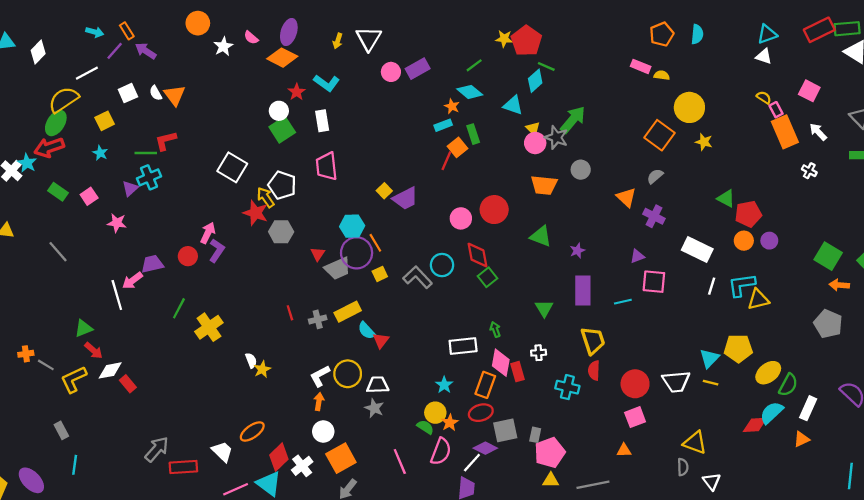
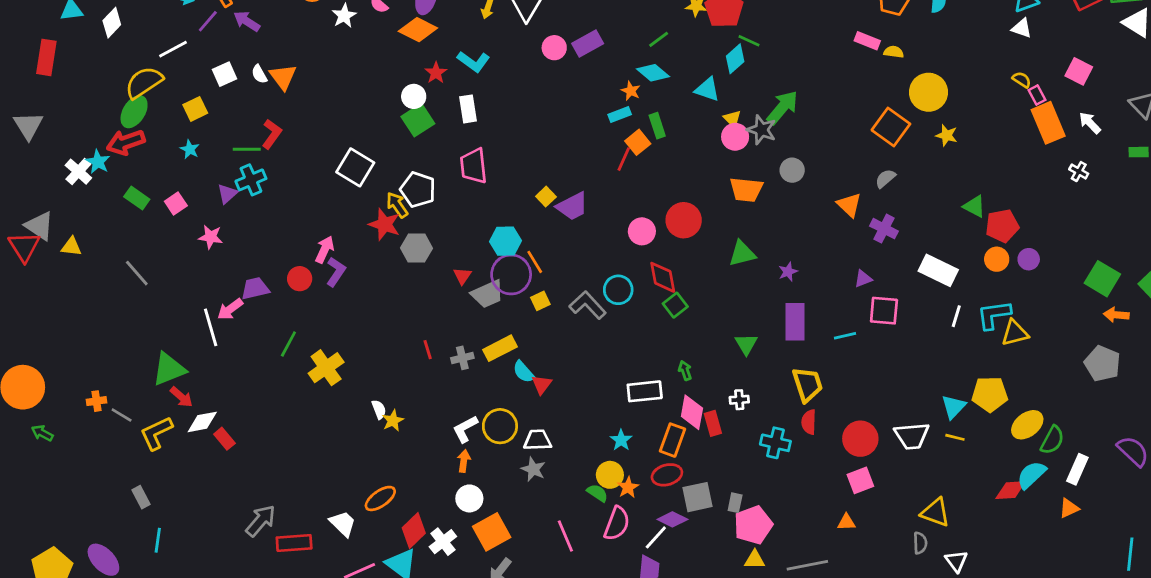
red L-shape: (166, 141) -> (272, 134), turned 140
green triangle: (541, 236) -> (742, 254), turned -35
green triangle: (84, 328) -> (169, 369), size x1.5

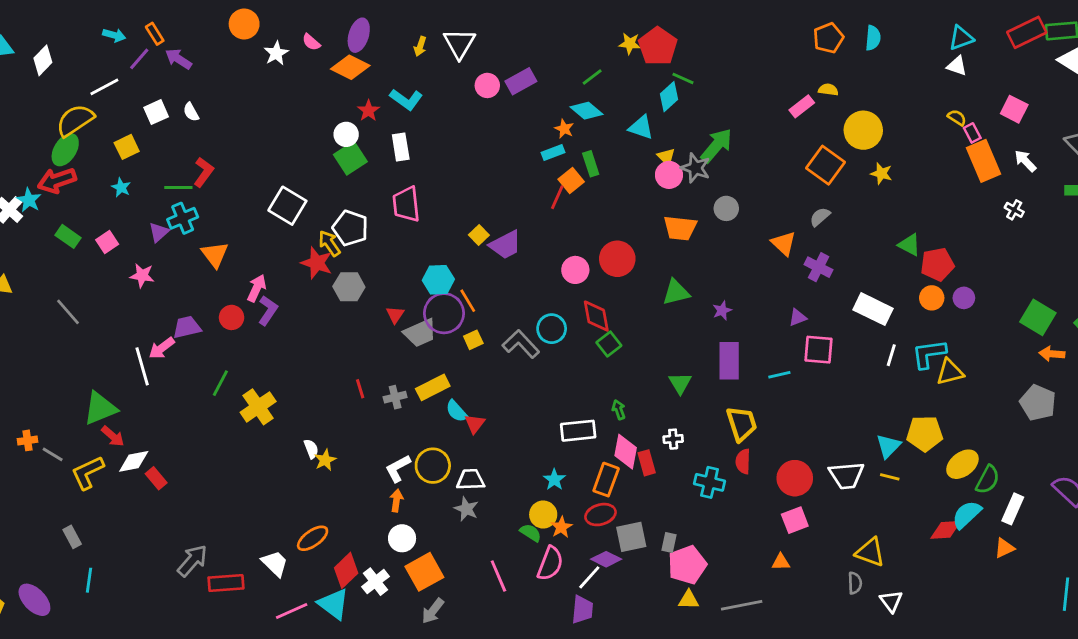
pink rectangle: (867, 41) -> (802, 106), moved, turned -60
orange triangle: (283, 77) -> (215, 255), moved

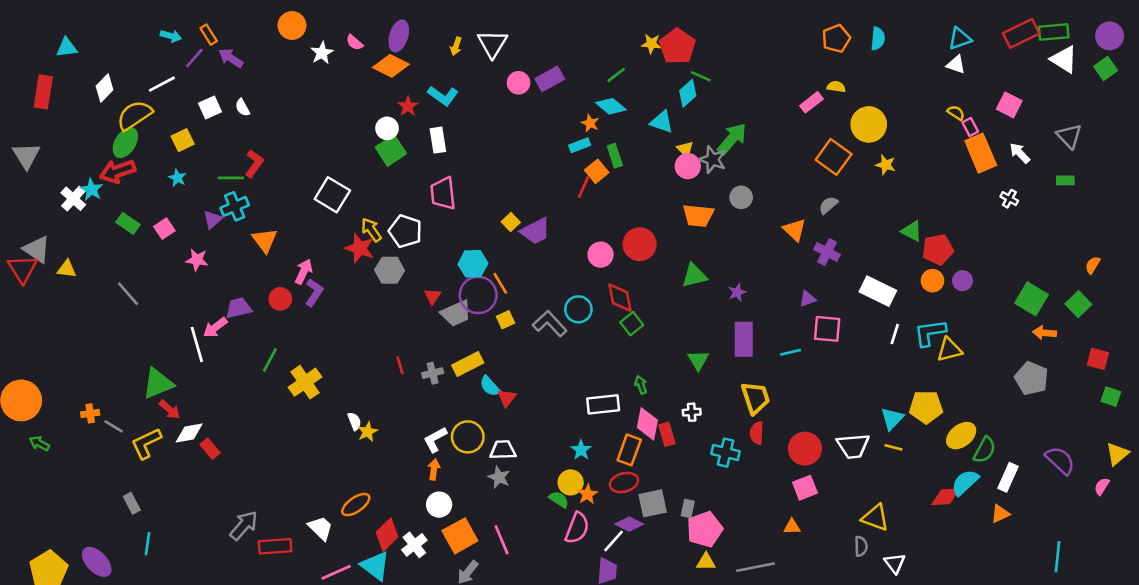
white diamond: (43, 60) -> (105, 88), moved
white pentagon: (350, 228) -> (405, 231), moved
pink line: (498, 576) -> (502, 540), moved

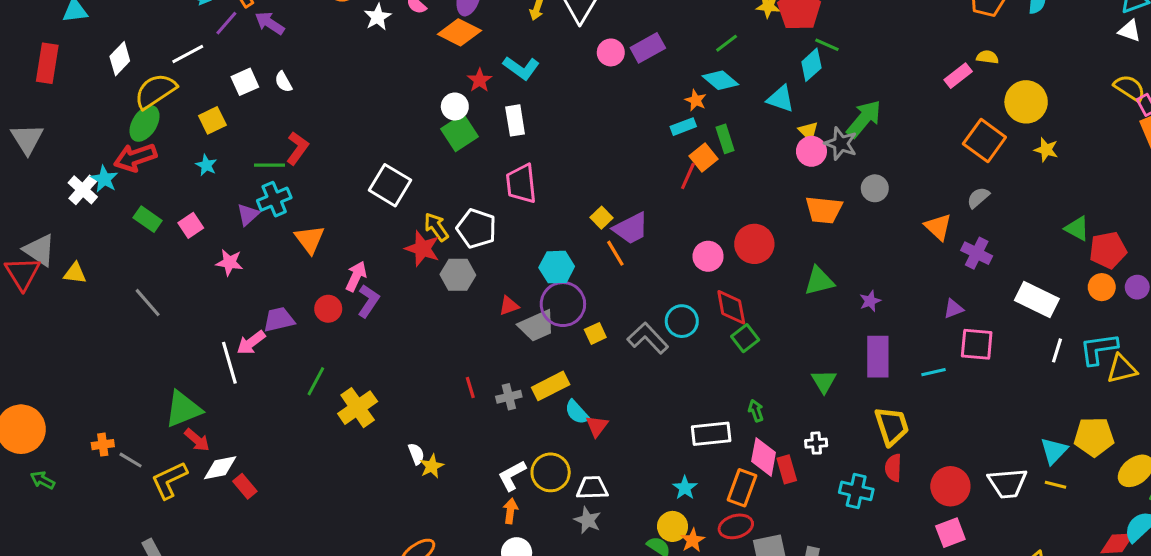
yellow semicircle: (956, 113) -> (1130, 88), size x1.5
orange line: (500, 283) -> (615, 253), moved
red triangle: (433, 296) -> (509, 306), turned 36

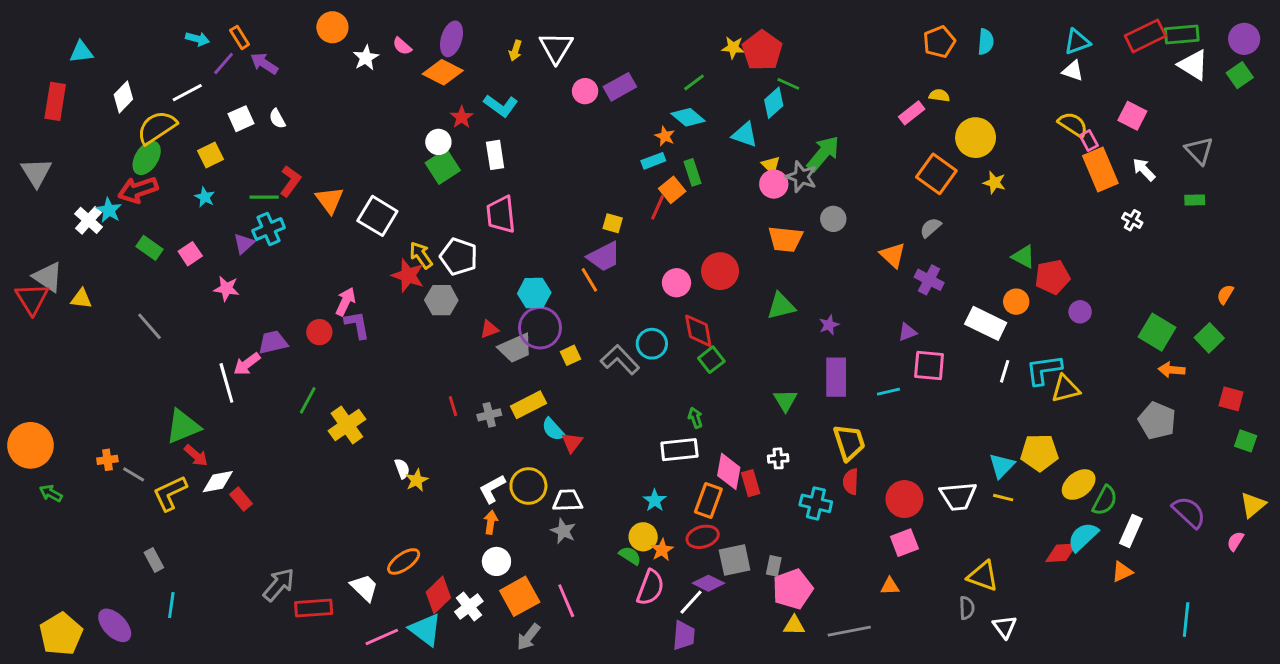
yellow square: (601, 218) -> (613, 223), moved, turned -30
orange triangle: (310, 239) -> (330, 200), moved
orange circle: (1102, 287) -> (1016, 302), moved
purple L-shape: (368, 301) -> (357, 325), turned -44
green arrow: (756, 411) -> (695, 418), moved

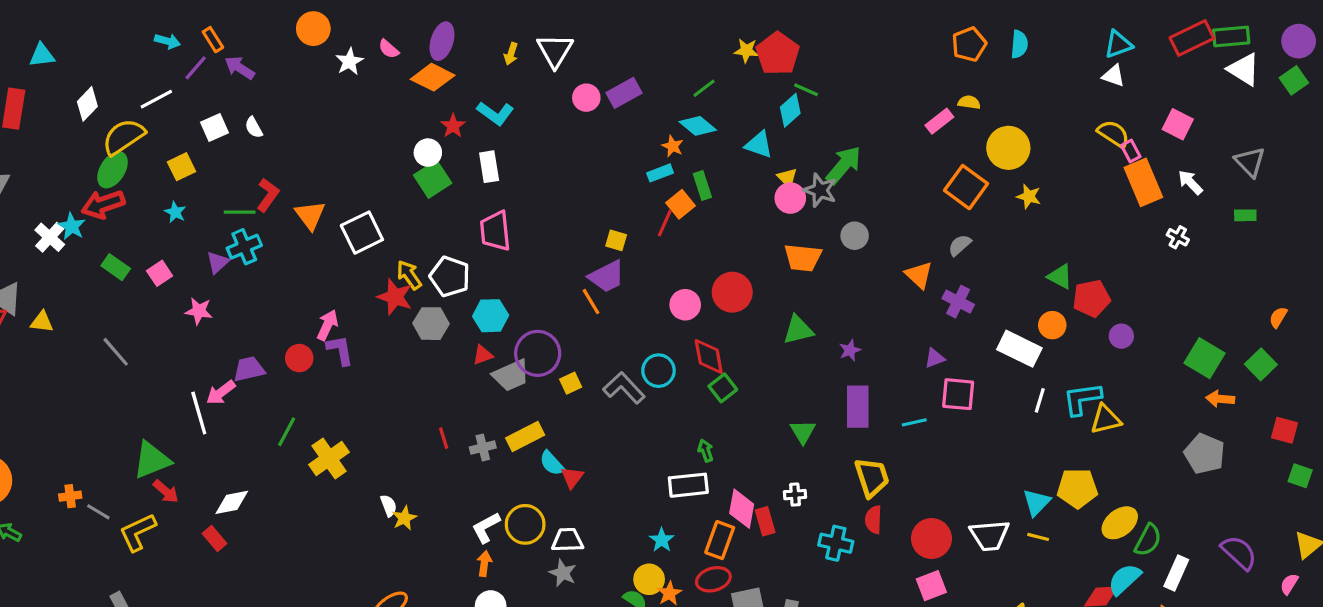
white square: (377, 216) -> (362, 233), turned 33
cyan hexagon: (534, 293) -> (491, 316), moved
white diamond: (218, 482) -> (232, 502), moved

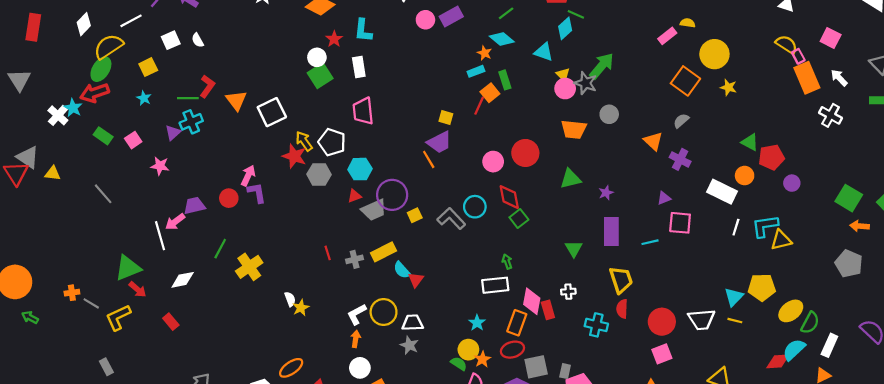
cyan L-shape: (495, 113) -> (363, 30), turned 60
white cross: (1178, 237) -> (831, 115), size x1.5
white diamond: (232, 502) -> (183, 280), moved

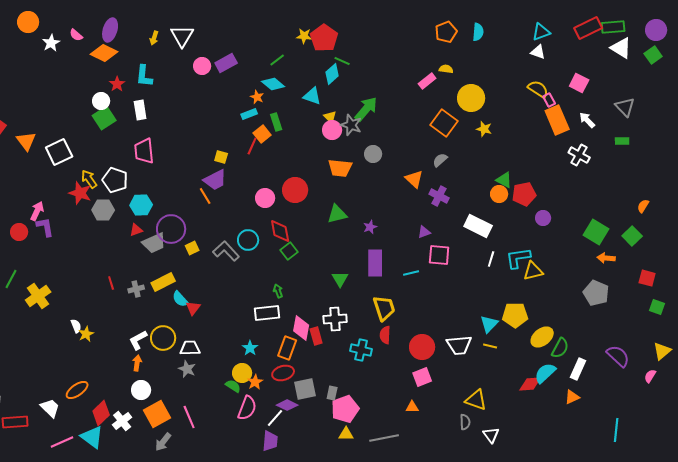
orange circle: (745, 176) -> (499, 194), moved
white cross: (568, 292) -> (335, 319), size x1.6

